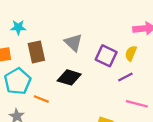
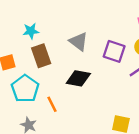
cyan star: (18, 27) -> (31, 31), moved
orange line: (41, 99) -> (52, 104), turned 48

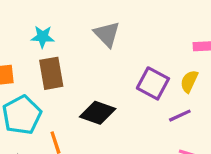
gray triangle: (78, 42) -> (107, 34), moved

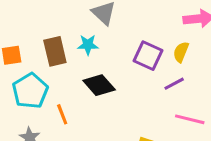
cyan star: (43, 37) -> (88, 45), moved
black diamond: (98, 113) -> (99, 85), turned 32

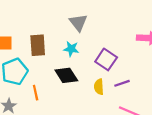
cyan star: (88, 45) -> (71, 49), moved
yellow semicircle: (181, 52) -> (99, 87), moved, turned -35

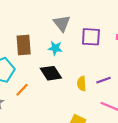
purple square: (106, 59) -> (91, 37), moved, turned -30
orange line: (36, 93) -> (22, 90), turned 56

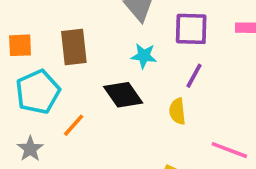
cyan star: (55, 48) -> (144, 56), moved
purple line: (103, 80) -> (194, 76), moved, turned -40

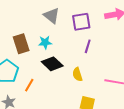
cyan star: (144, 56) -> (45, 42), moved
yellow semicircle: (177, 111) -> (77, 74), moved

